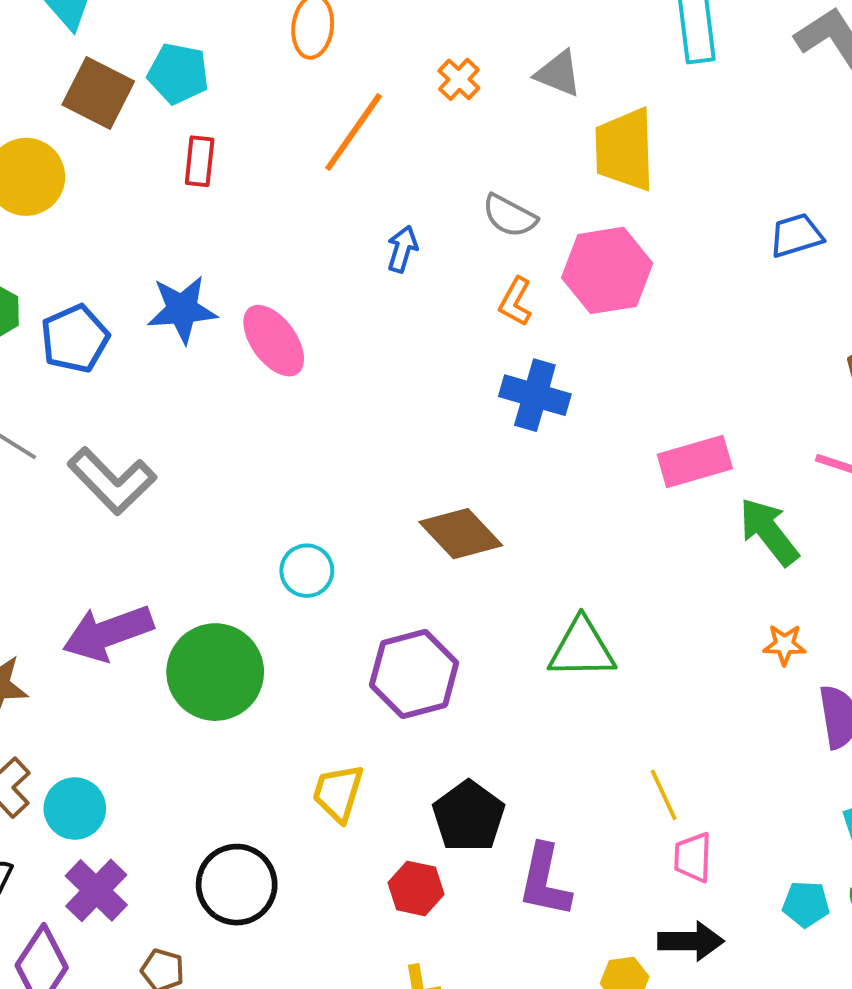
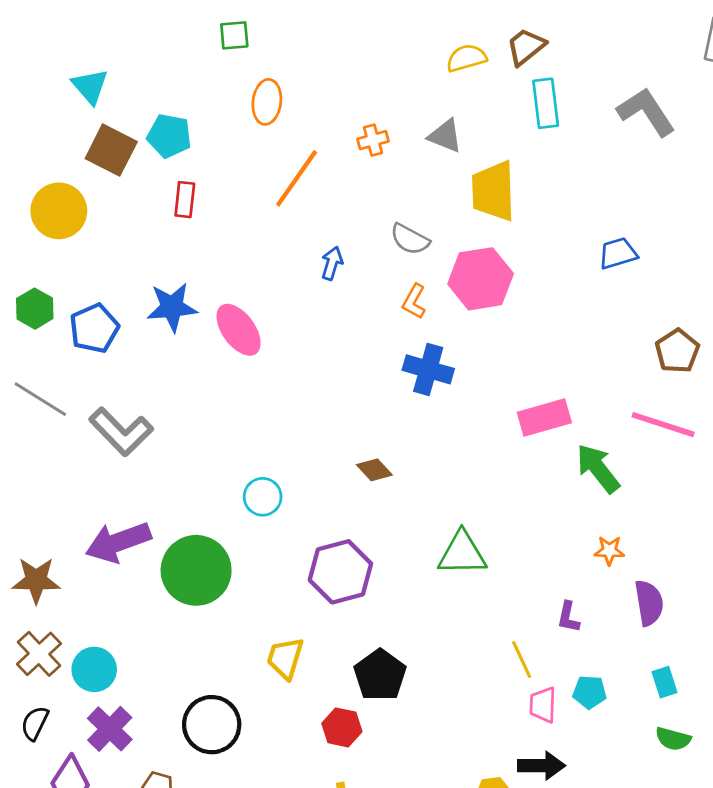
orange cross: (459, 79) -> (373, 140), turned 32
brown diamond: (461, 534) -> (374, 470), size x0.6
purple L-shape: (545, 881) -> (568, 617), moved, size x0.6
cyan pentagon: (806, 904) -> (590, 692), moved

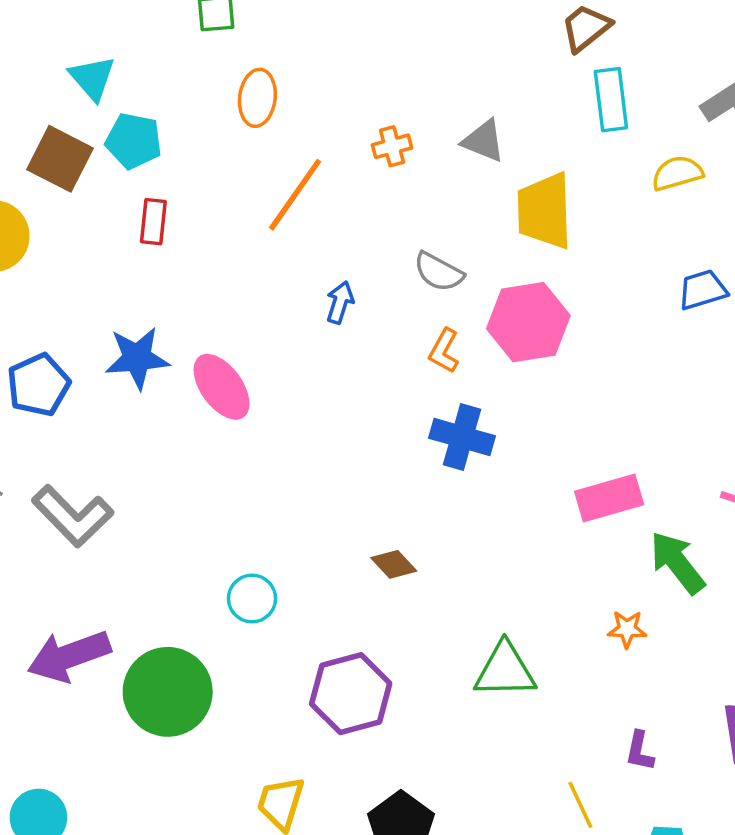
yellow semicircle: (466, 58) -> (677, 173), moved
cyan triangle: (90, 86) -> (92, 78), moved
orange star: (609, 551) -> (627, 629), moved

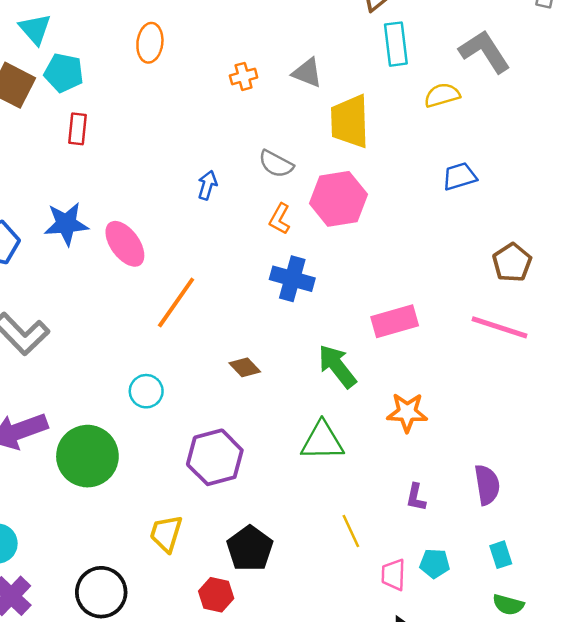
orange line: (295, 195) -> (176, 302), moved
green arrow: (677, 563) -> (337, 366), moved
orange star: (627, 629) -> (407, 412), size x1.5
yellow line: (580, 805) -> (351, 531), moved

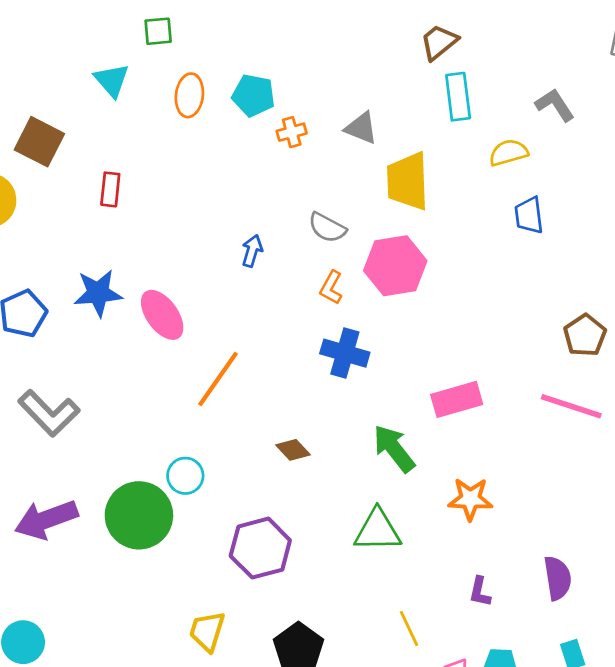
cyan triangle: (35, 29) -> (112, 80), moved
gray L-shape: (485, 52) -> (555, 105), size x0.7
cyan pentagon: (64, 73) -> (253, 95), moved
blue trapezoid: (460, 176) -> (529, 215), moved, turned -80
green circle: (87, 456) -> (139, 515), moved

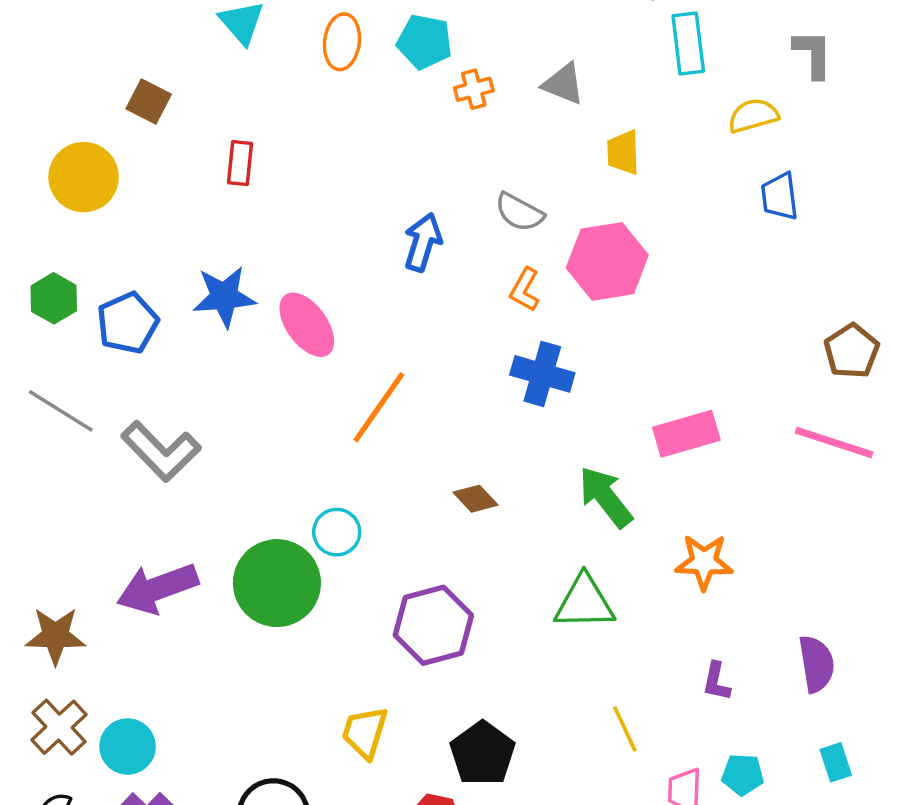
gray L-shape: (555, 105) -> (813, 54), turned 33
brown square: (39, 142) -> (149, 102), size x0.7
yellow trapezoid: (408, 181) -> (623, 152), size x0.6
blue arrow: (252, 251) -> (423, 242), size x1.4

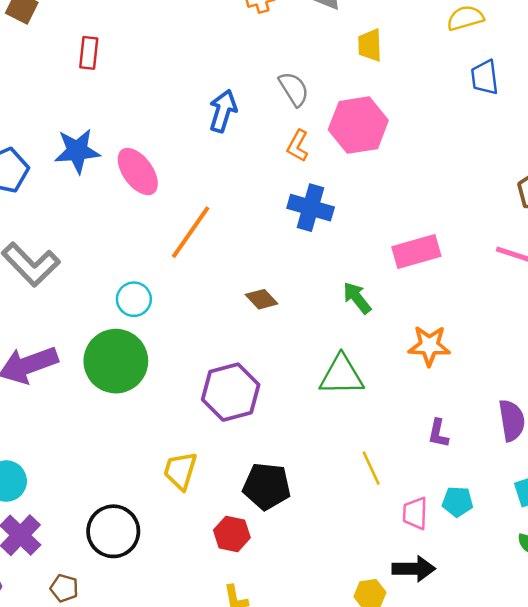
gray semicircle: (519, 212) -> (294, 89), turned -150
green arrow: (606, 497) -> (357, 298), size x0.7
cyan circle: (337, 532) -> (134, 299), moved
black pentagon: (483, 754) -> (267, 486), turned -30

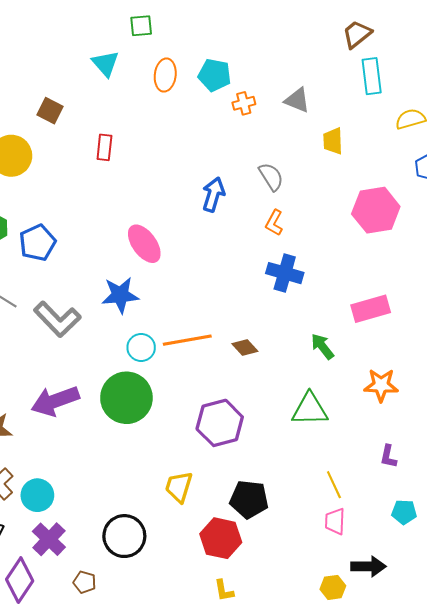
pink hexagon: (358, 125) -> (376, 210), moved
blue star: (77, 151) -> (120, 295), moved
orange line: (191, 232) -> (187, 340), moved, turned 45
pink trapezoid: (415, 513) -> (335, 521), moved
red hexagon: (232, 534) -> (221, 538), size x1.4

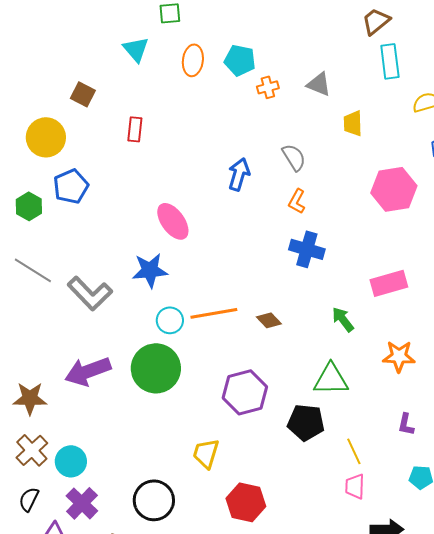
blue pentagon: (37, 243) -> (71, 186), moved
black pentagon: (249, 499) -> (306, 422), moved

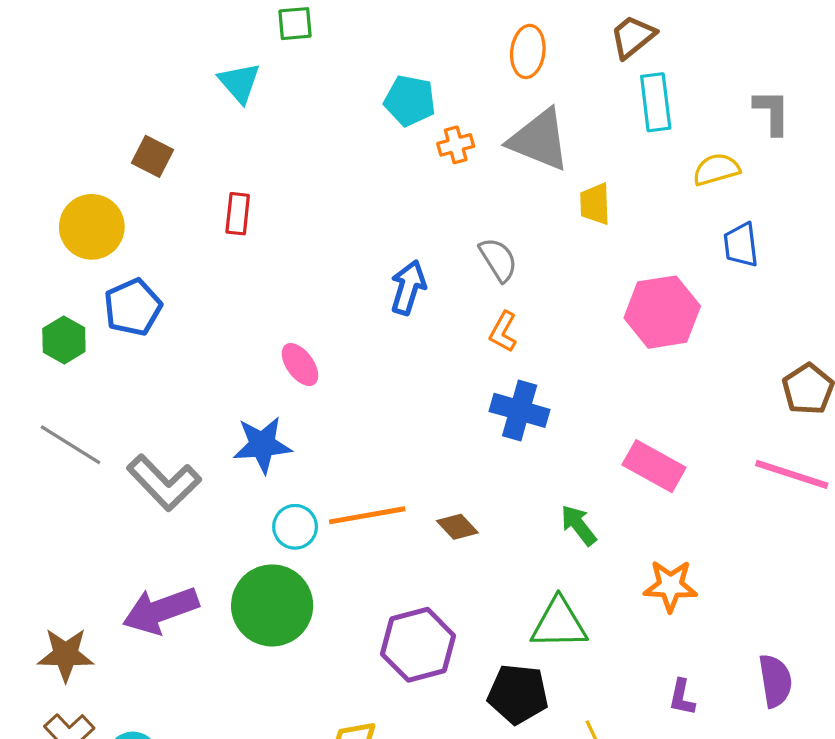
orange ellipse: (193, 60) -> (528, 51), moved
gray triangle: (319, 84) -> (539, 140), size x1.6
pink ellipse: (173, 221) -> (300, 365), size x0.7
pink rectangle: (389, 283) -> (654, 466), turned 45

